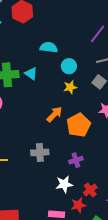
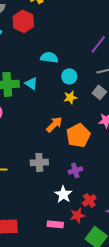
white star: (64, 184) -> (63, 194), turned -30

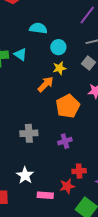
orange arrow: (54, 124) -> (46, 84), moved
white star: (63, 194) -> (25, 175), moved
red cross: (89, 200) -> (79, 171), turned 32

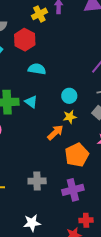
cyan semicircle: (38, 28) -> (37, 69), moved
purple cross: (65, 141) -> (73, 190), size x1.5
white star: (25, 175) -> (32, 223), turned 30

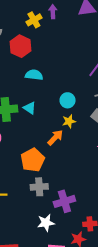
orange pentagon: (77, 155) -> (33, 160), moved
purple cross: (73, 190) -> (64, 201), moved
white star: (32, 223) -> (46, 223), moved

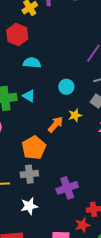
yellow star: (69, 121) -> (75, 115), moved
gray cross: (39, 187) -> (29, 174), moved
white star: (46, 223) -> (29, 206), moved

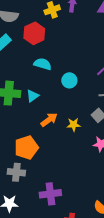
cyan circle: (66, 87) -> (69, 80), moved
cyan triangle: (29, 96) -> (33, 96), turned 40
orange arrow: (56, 124) -> (49, 120), moved

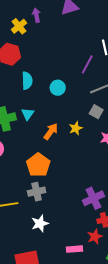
cyan semicircle: (43, 64) -> (27, 81), turned 90
purple cross: (50, 194) -> (93, 198), moved

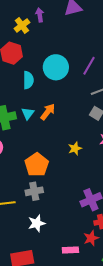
cyan circle: (58, 88) -> (56, 67), moved, size x1.6
yellow star: (76, 128) -> (75, 148), moved
orange arrow: (51, 131) -> (48, 112), moved

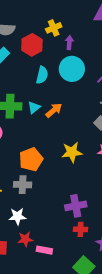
purple arrow: (40, 15) -> (69, 43), moved
yellow cross: (22, 25) -> (54, 28), moved
yellow star: (75, 148) -> (72, 152), size x1.5
red star: (91, 238) -> (25, 239), moved

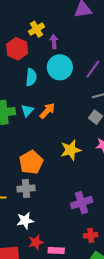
red cross: (81, 229) -> (91, 235), moved

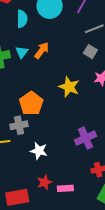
yellow star: (71, 150) -> (69, 87), turned -30
gray cross: (26, 189) -> (19, 125), moved
white star: (25, 221) -> (39, 151), moved, turned 30

